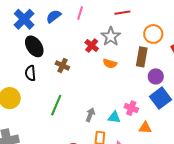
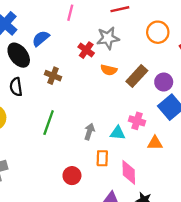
blue semicircle: (54, 16) -> (41, 38), moved
gray star: (111, 36) -> (108, 38), turned 30
brown rectangle: (142, 57) -> (137, 76), moved, turned 36

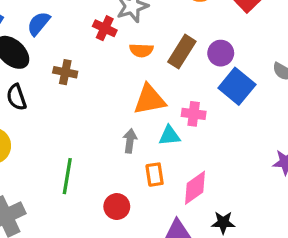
green line: (49, 123) -> (67, 176), moved
orange triangle: (155, 143) -> (150, 100), moved, size x1.5
pink diamond: (129, 172) -> (195, 188), turned 65

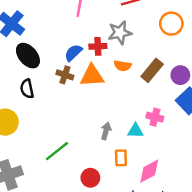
blue semicircle: (39, 24) -> (73, 53), moved
red cross: (105, 28) -> (98, 46), turned -35
orange triangle: (150, 100) -> (92, 76), moved
green line: (67, 176) -> (57, 151), turned 35

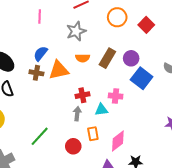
red cross: (98, 46) -> (82, 95), moved
red circle: (90, 178) -> (73, 146), moved

